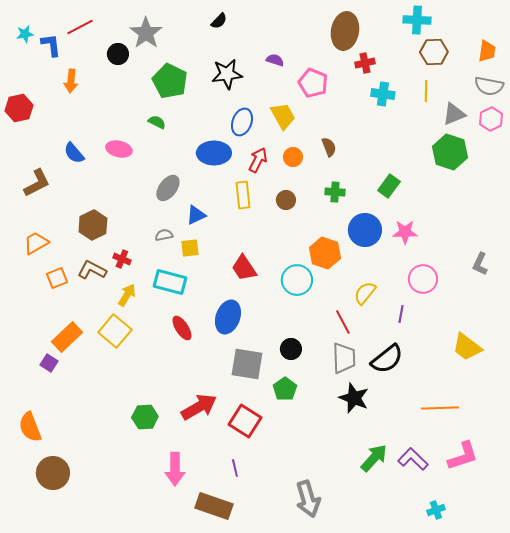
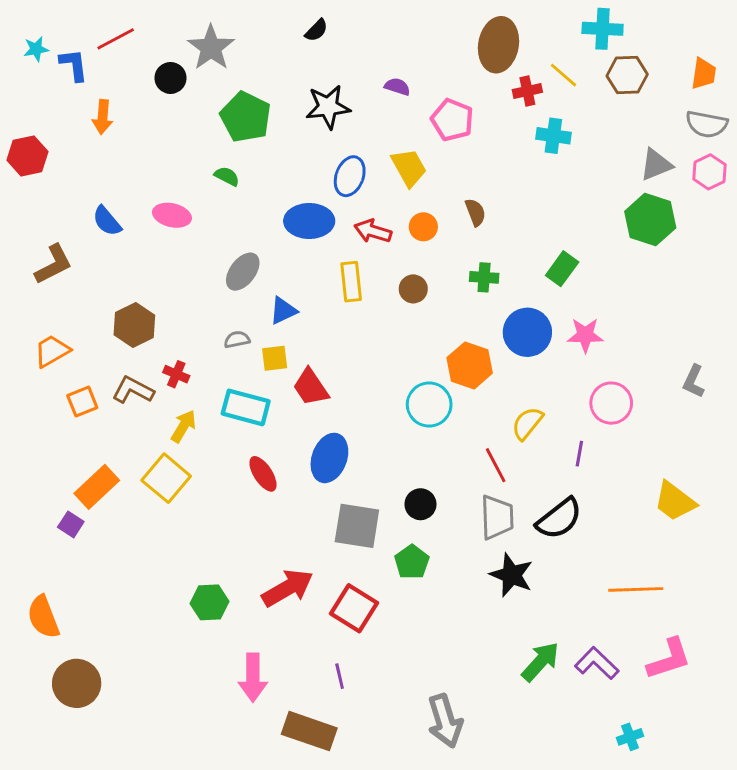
yellow line: (426, 91) -> (564, 75), moved, turned -50
red arrow: (258, 160) -> (373, 231), turned -100
red trapezoid: (244, 268) -> (311, 387), moved

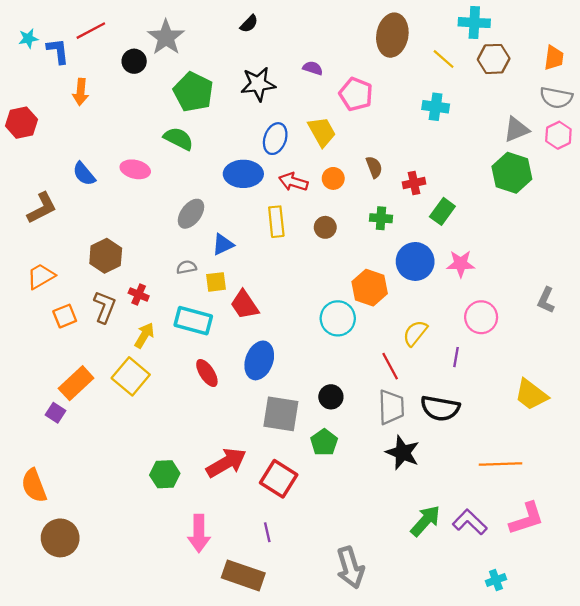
red cross: (527, 91) -> (414, 183), moved
green semicircle: (227, 176) -> (178, 139), size x1.5
brown L-shape: (133, 390) -> (105, 307), turned 84
black semicircle: (559, 519) -> (440, 408), turned 48

